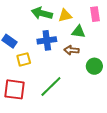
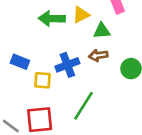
blue cross: (47, 40) -> (67, 65), moved
yellow square: (24, 59) -> (42, 80), turned 32

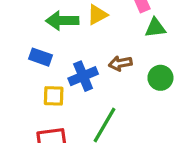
green triangle: (102, 31) -> (155, 28), moved
blue rectangle: (20, 62) -> (41, 57), moved

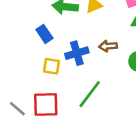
blue rectangle: (41, 57) -> (44, 34), turned 30

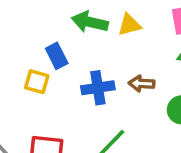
yellow square: (52, 66) -> (37, 82), moved

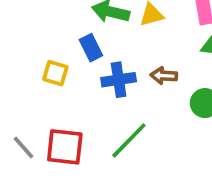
blue rectangle: (57, 56) -> (91, 48), moved

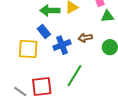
yellow square: (55, 73) -> (28, 49), size x1.5

